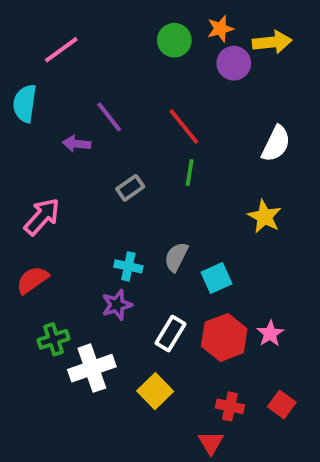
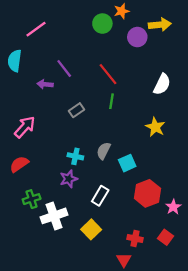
orange star: (220, 29) -> (122, 11), moved
pink star: (270, 334) -> (173, 207), moved
red hexagon: (224, 337) -> (147, 193), moved

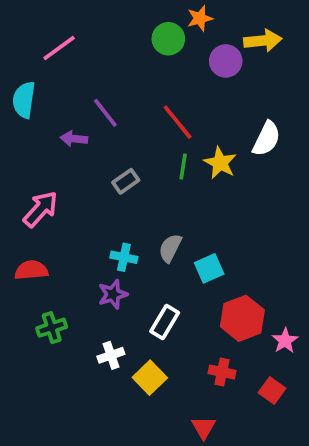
yellow star: (155, 127) -> (220, 163), moved
red semicircle: (19, 164) -> (31, 270), turned 30
white cross: (54, 216) -> (111, 355), moved, size x0.6
red cross: (135, 238) -> (222, 372), moved

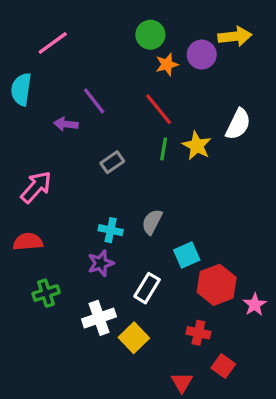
orange star: (200, 18) -> (167, 65), moved
cyan square: (209, 268) -> (187, 255), moved
white cross: (111, 355) -> (99, 318), size x1.4
red square: (272, 391) -> (223, 366), moved

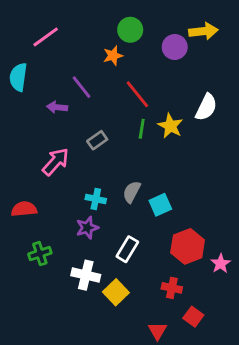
orange star: (167, 65) -> (113, 56), moved
pink arrow: (36, 187) -> (56, 162), moved
cyan square: (187, 255) -> (160, 205), moved
white cross: (99, 318) -> (86, 275), turned 32

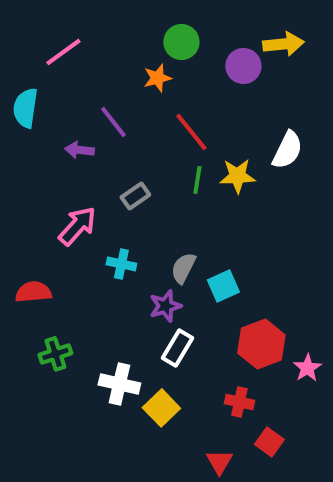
yellow star: (170, 126) -> (237, 176), turned -30
cyan cross: (96, 199) -> (121, 264), moved
purple star: (87, 228) -> (165, 306), moved

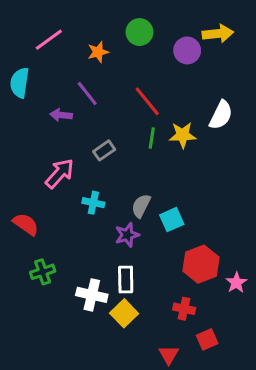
orange star: (157, 78) -> (98, 52), moved
red semicircle: (33, 292) -> (26, 224), turned 40
white rectangle: (177, 348) -> (126, 280), moved, turned -32
red square: (269, 442) -> (207, 339), turned 30

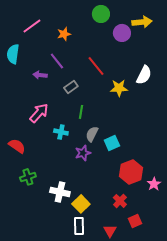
green circle: (139, 32) -> (101, 14), moved
green line: (152, 138) -> (81, 112), moved
gray rectangle: (104, 150) -> (71, 87), moved
white rectangle: (126, 280) -> (79, 226), moved
red cross: (184, 309) -> (120, 201), turned 32

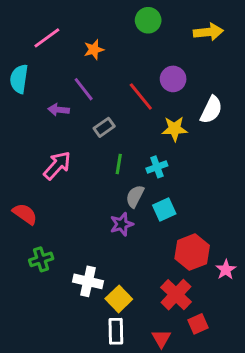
purple circle: (122, 33) -> (173, 79), moved
cyan cross: (61, 132) -> (157, 167), moved, turned -32
red cross: (120, 201) -> (176, 295), size x1.5

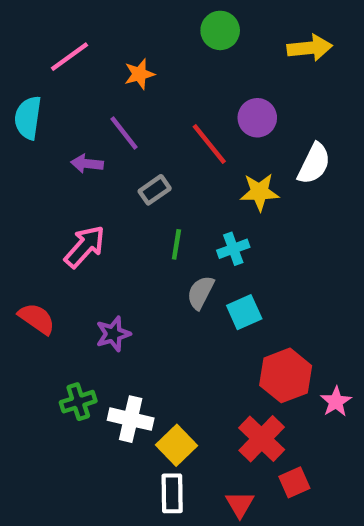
purple star: (122, 224) -> (113, 334), moved
green cross: (41, 259) -> (78, 402), moved

